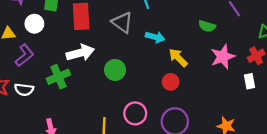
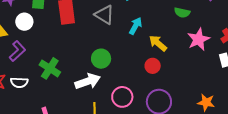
cyan arrow: (155, 37) -> (136, 26), turned -72
white arrow: (80, 53) -> (88, 81), moved
green cross: (58, 77) -> (50, 68), turned -30

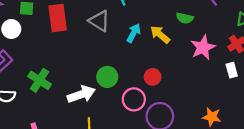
yellow arrow: (158, 43) -> (160, 34), moved
green circle: (101, 59) -> (107, 77), moved
pink circle: (122, 97) -> (134, 99), moved

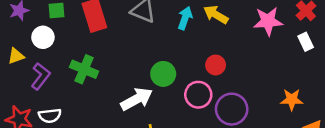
pink star: (203, 47) -> (268, 21), turned 30
green cross: (40, 80) -> (84, 69), moved

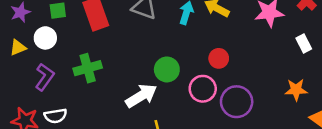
white rectangle: (306, 42) -> (304, 43), moved
yellow triangle: (16, 56) -> (18, 48), moved
green cross: (84, 69) -> (88, 68), turned -36

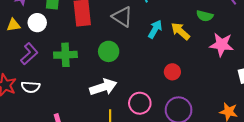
green circle: (167, 69) -> (109, 51), moved
pink circle: (203, 89) -> (140, 103), moved

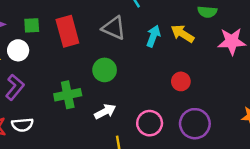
green cross: (65, 55) -> (68, 95), moved
white arrow: (103, 87) -> (105, 112), size x0.7

